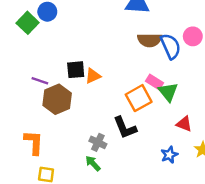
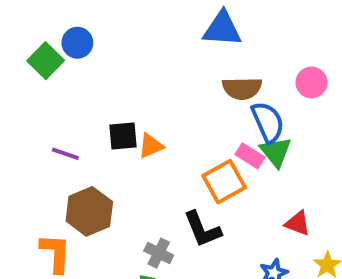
blue semicircle: (171, 46) -> (268, 122), moved
green triangle: (168, 92) -> (276, 152), moved
brown hexagon: (57, 99) -> (89, 211), moved

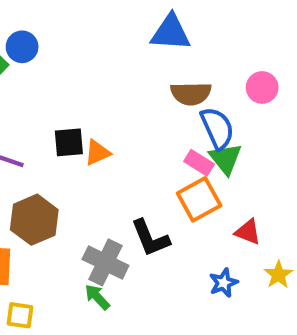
orange square: (224, 182) -> (199, 199), moved
gray cross: (159, 253) -> (105, 262), size x1.5

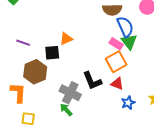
black square: (69, 142) -> (52, 53), moved
red triangle: (248, 232) -> (117, 84), moved

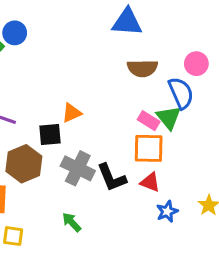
blue semicircle: (125, 27) -> (181, 93), moved
orange square: (116, 62) -> (149, 148), turned 30
gray cross: (70, 93) -> (78, 168), moved

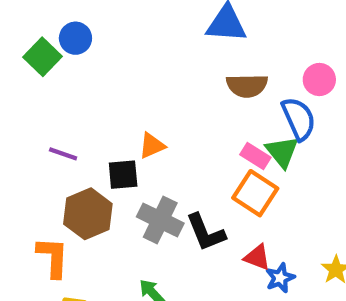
orange square: (149, 148) -> (255, 193), turned 32
red triangle: (150, 182) -> (257, 257), moved

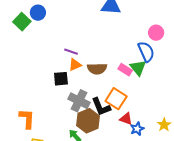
brown semicircle: (247, 86) -> (97, 69), moved
purple line: (63, 154) -> (71, 52), moved
orange square: (255, 193) -> (116, 99), moved
brown hexagon: (88, 214) -> (88, 121), moved

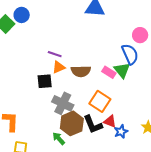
black L-shape: (101, 107) -> (93, 124), moved

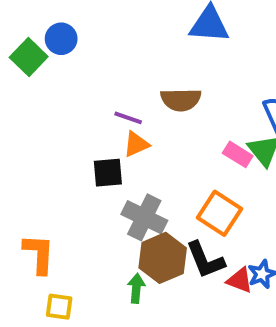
brown semicircle: (81, 71) -> (181, 100), moved
red triangle: (110, 121) -> (240, 280), moved
green arrow: (59, 139) -> (136, 288), turned 48

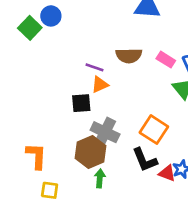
pink rectangle: (238, 154) -> (166, 60), moved
brown hexagon: (163, 258) -> (91, 152), moved

